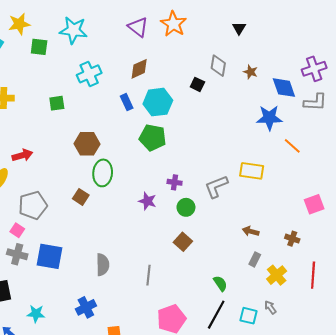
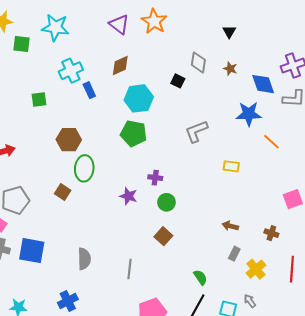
black triangle: (239, 28) -> (229, 32), moved
blue rectangle: (127, 102) -> (89, 90), moved
yellow rectangle: (252, 171) -> (231, 166), size x0.7
gray L-shape: (216, 187) -> (196, 131), moved

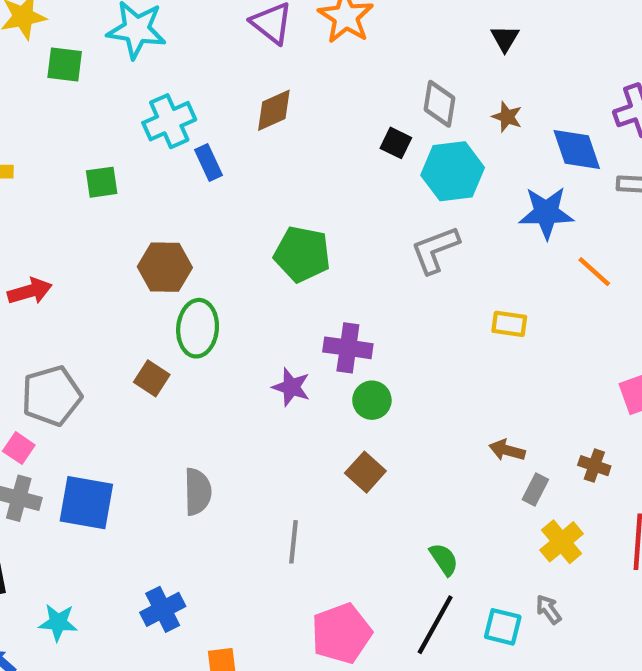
cyan hexagon: (139, 98) -> (453, 171), moved
purple cross: (155, 178) -> (348, 348), size x1.5
gray rectangle: (234, 254) -> (535, 490), moved
gray semicircle: (84, 259) -> (198, 492), moved

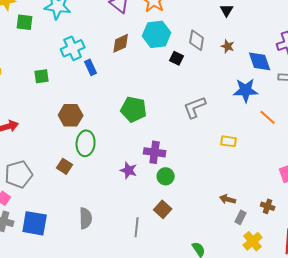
cyan hexagon: (453, 171) -> (157, 34), moved
gray line: (293, 542) -> (137, 227), moved

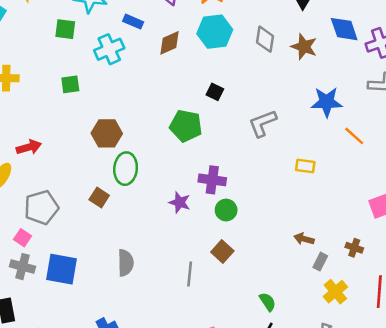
green square: (25, 22) -> (65, 29), moved
brown star: (228, 46) -> (304, 47), size x1.5
black square: (177, 58) -> (215, 92), moved
blue diamond: (260, 61) -> (344, 29), moved
blue rectangle: (91, 67) -> (133, 22), moved, turned -42

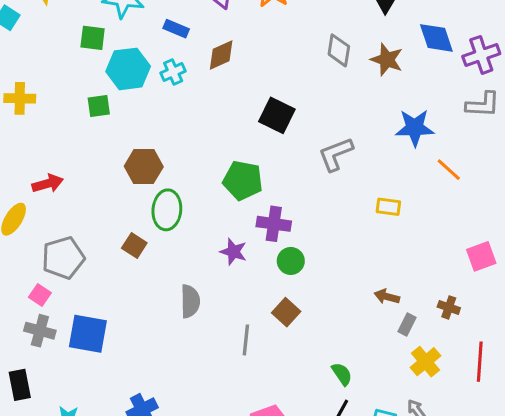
cyan hexagon: (215, 32) -> (128, 69), moved
cyan cross: (109, 49) -> (173, 72), moved, size x0.7
black square: (215, 92) -> (277, 115), size x1.6
green pentagon: (186, 126) -> (243, 180), moved
gray semicircle: (126, 263) -> (190, 301), moved

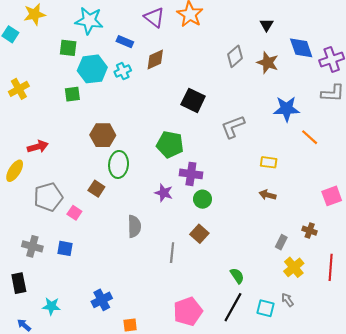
gray diamond: (339, 50) -> (235, 56), turned 40
yellow cross: (20, 98) -> (19, 89), turned -30
pink square: (40, 295) -> (74, 213), moved
brown arrow: (387, 297) -> (268, 195), moved
blue square: (88, 334) -> (65, 248), size x0.6

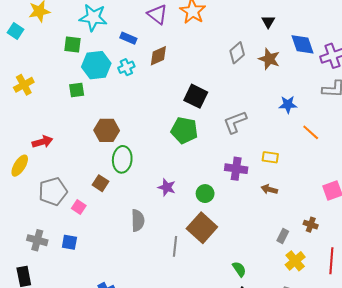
blue star: (287, 109) -> (288, 104), size x0.7
green pentagon: (170, 145) -> (184, 130), moved
purple cross: (191, 174) -> (236, 169), moved
brown square: (199, 234) -> (202, 228), size x1.6

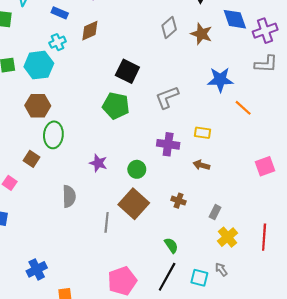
cyan hexagon: (96, 65) -> (39, 65), moved
blue star: (288, 104) -> (220, 80), size x1.4
brown cross: (311, 225) -> (179, 201), moved

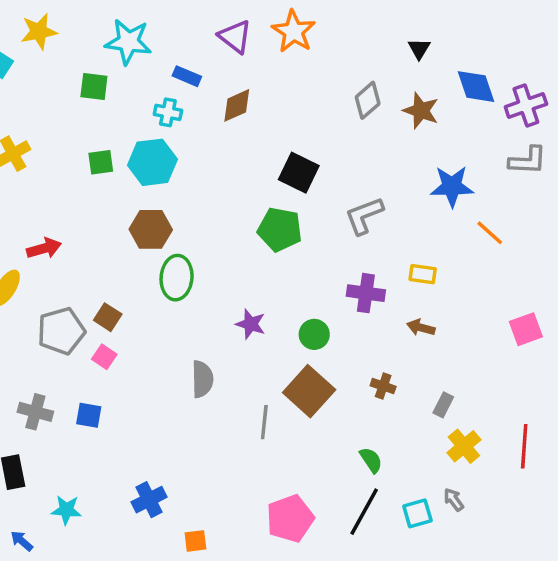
cyan cross: (58, 42) -> (168, 112), moved, turned 35
brown square: (31, 159) -> (108, 317), moved
cyan square: (199, 278) -> (417, 513), turned -30

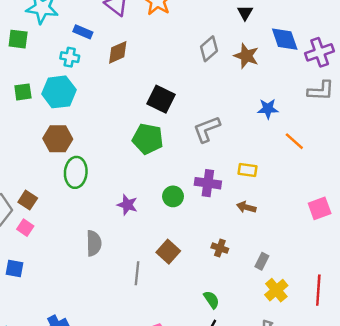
blue star: (452, 186) -> (268, 109), size x0.7
green circle: (314, 334) -> (173, 196), moved
brown square: (309, 391) -> (168, 252), size x0.7

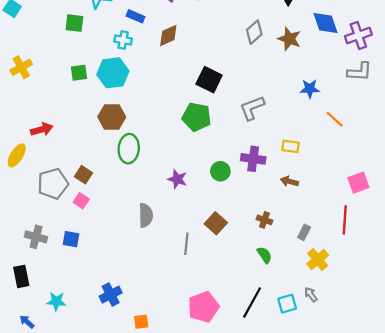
red line: (318, 290) -> (345, 220), moved
green semicircle: (211, 300) -> (264, 255), moved

